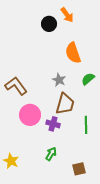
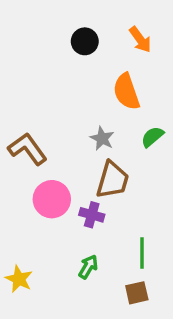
orange arrow: (67, 15) -> (140, 40), moved
green line: (86, 125) -> (142, 253), moved

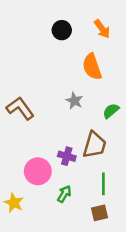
green semicircle: (152, 137) -> (111, 111), moved
brown trapezoid: (113, 180) -> (95, 145), moved
pink circle: (52, 199) -> (38, 171), moved

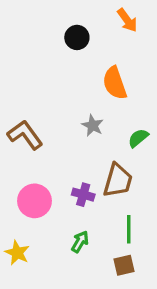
orange arrow: (102, 29) -> (127, 20), moved
pink circle: (38, 171) -> (35, 201), moved

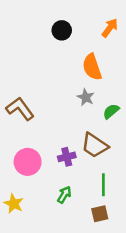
orange arrow: (127, 20) -> (110, 28), moved, turned -108
gray star: (93, 125) -> (86, 97), moved
brown trapezoid: (118, 180) -> (95, 145), turned 108
purple cross: (83, 195) -> (67, 157), turned -30

